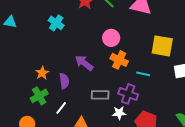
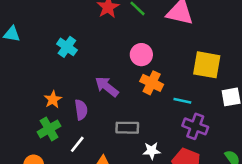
cyan cross: (56, 23) -> (67, 47), moved
purple cross: (128, 94) -> (195, 126), moved

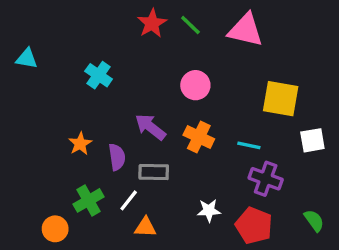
orange cross: (152, 83) -> (199, 137), moved
gray rectangle: (127, 128) -> (154, 172), moved
green cross: (49, 129) -> (89, 200), moved
white line: (77, 144) -> (129, 200), moved

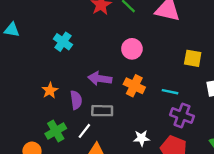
yellow square: (281, 99) -> (193, 58), size x0.7
purple arrow: (150, 127) -> (100, 79), turned -30

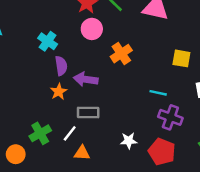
pink circle: (132, 49) -> (92, 29), moved
orange cross: (134, 86) -> (121, 54), moved, turned 30
orange star: (50, 90) -> (59, 92), moved
purple semicircle: (76, 100) -> (61, 66), moved

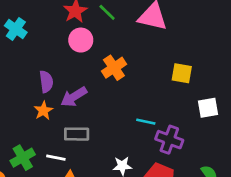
cyan cross: (48, 41) -> (16, 29), moved
purple arrow: (86, 79) -> (74, 97), turned -40
cyan line: (158, 93) -> (146, 122), moved
white line: (70, 133) -> (56, 158), turned 63

